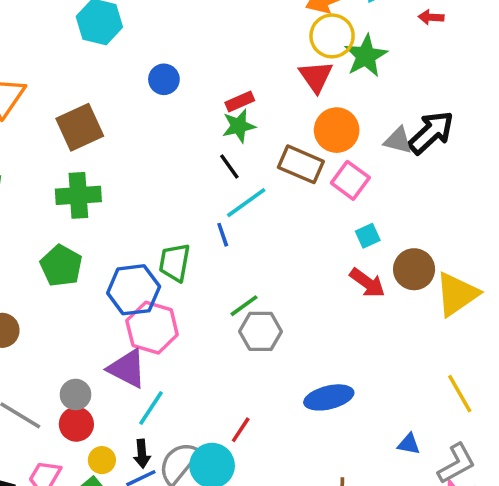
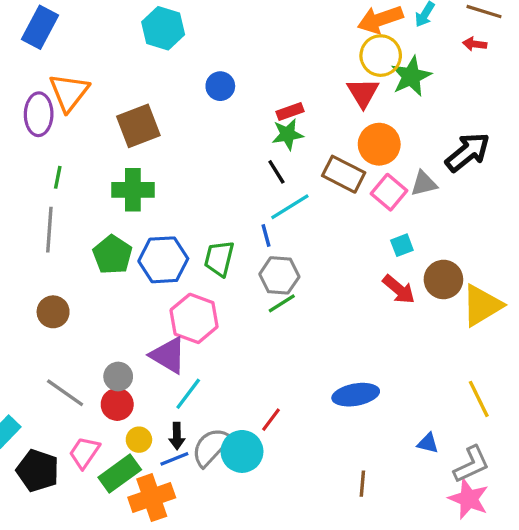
gray triangle: (398, 140) -> (424, 184), moved, turned -32
blue hexagon: (134, 290) -> (163, 260), moved
gray hexagon: (260, 331) -> (279, 275), moved

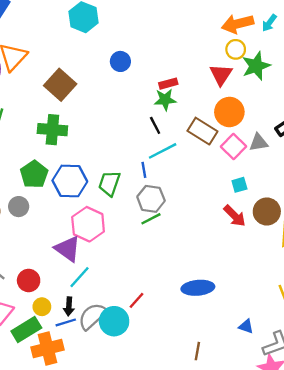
yellow circle: (381, 56) -> (236, 49), size x0.7
brown square: (138, 126) -> (60, 85), turned -32
gray circle: (118, 377) -> (19, 207), moved

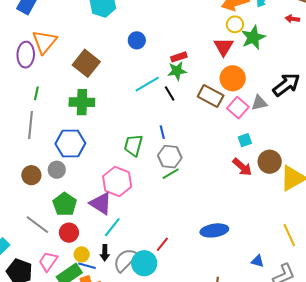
cyan line: (163, 151) -> (147, 84), moved
green pentagon: (34, 174) -> (65, 204), moved
blue hexagon: (70, 181) -> (70, 144), moved
blue line: (66, 322) -> (87, 266), moved, turned 36

